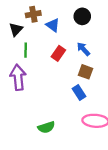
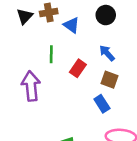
black triangle: (16, 29) -> (25, 16), moved
green line: (26, 50) -> (51, 54), moved
red rectangle: (58, 53) -> (78, 68), moved

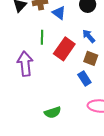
red rectangle: (78, 68) -> (64, 49), size x1.5

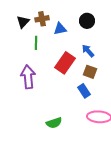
blue triangle: (59, 13) -> (60, 29), turned -48
green line: (42, 37) -> (36, 43), moved

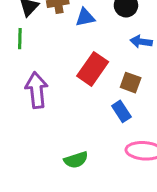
green line: (36, 43) -> (20, 39), moved
blue arrow: (88, 51) -> (141, 42), moved, turned -40

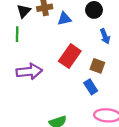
blue arrow: (141, 42) -> (105, 36), turned -120
purple arrow: (37, 90) -> (29, 71), turned 90

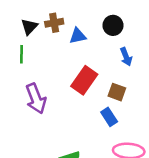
purple arrow: (29, 71) -> (36, 99), turned 75

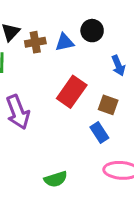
brown cross: (54, 23) -> (35, 42), moved
black circle: (113, 25) -> (92, 31), moved

